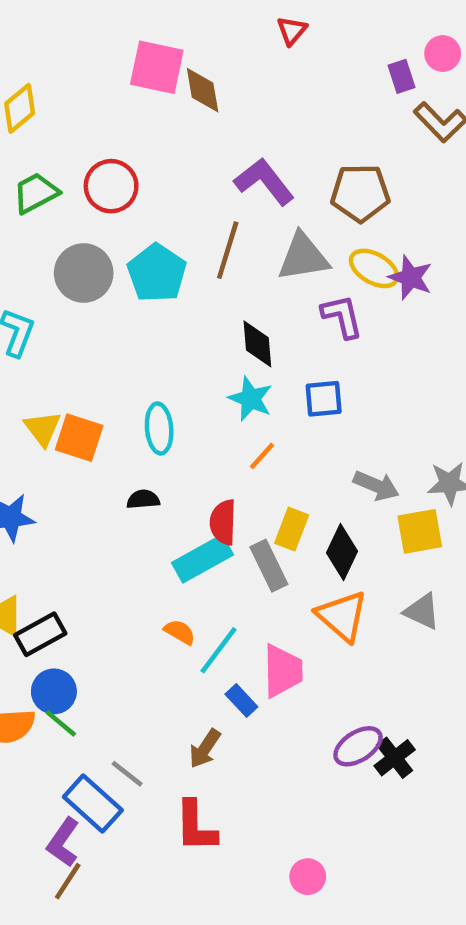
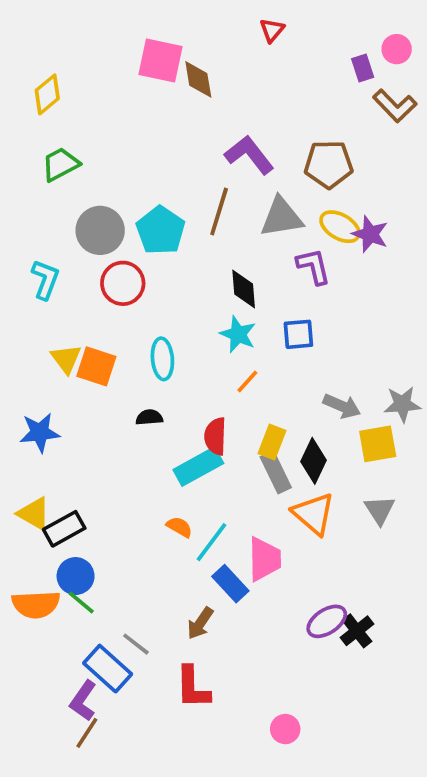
red circle: (111, 186) -> (123, 283), moved
gray rectangle: (269, 566) -> (276, 472), moved
gray triangle: (422, 611) -> (380, 510), turned 32
blue rectangle: (241, 701) -> (230, 584), size x1.4

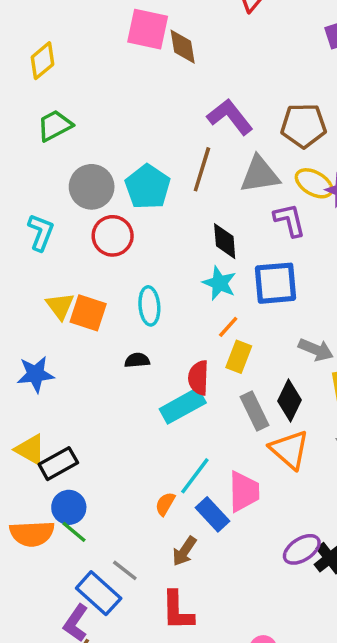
blue square: (298, 334) -> (275, 283), size x1.5
yellow rectangle: (272, 442) -> (239, 357), moved
orange semicircle: (179, 527) -> (165, 504), moved, turned -90

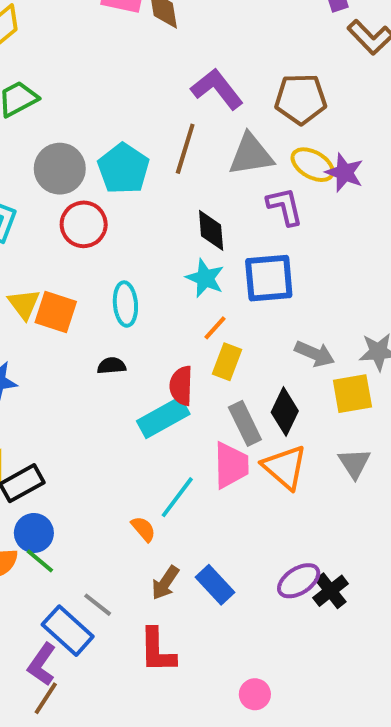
pink trapezoid: (244, 492) -> (231, 465), moved
orange semicircle: (165, 504) -> (143, 529), turned 110
blue rectangle: (212, 514) -> (215, 585), moved

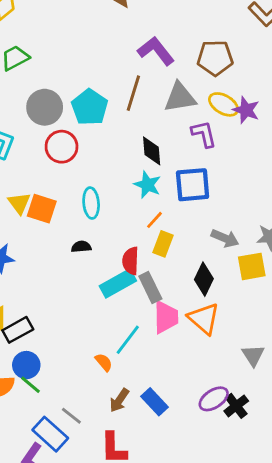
gray rectangle: (245, 423) -> (150, 288), moved
gray triangle: (354, 463) -> (253, 355), moved

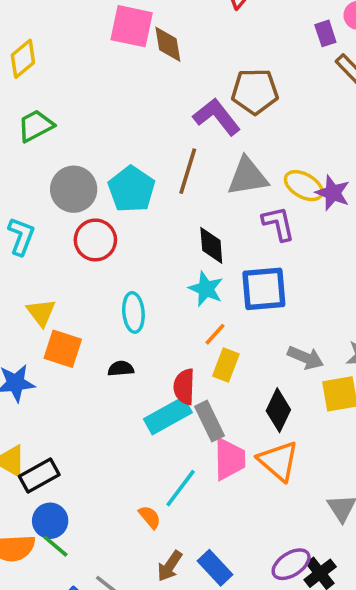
brown pentagon: (215, 58) -> (255, 91), moved
orange square: (42, 209) -> (63, 349), moved

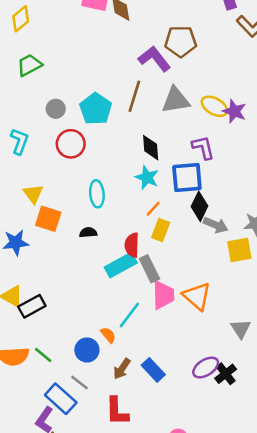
gray circle: (74, 189) -> (56, 109), size x0.6
purple L-shape: (278, 224) -> (203, 148), moved
black diamond: (278, 410) -> (199, 206), moved
blue circle: (50, 521) -> (87, 350), moved

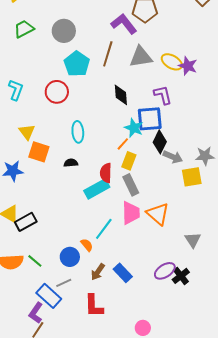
gray circle: (56, 109) -> (64, 31), moved, size x1.5
cyan star: (147, 178) -> (134, 128), moved
gray rectangle: (149, 269) -> (131, 185), moved
gray line: (79, 382) -> (64, 283), turned -63

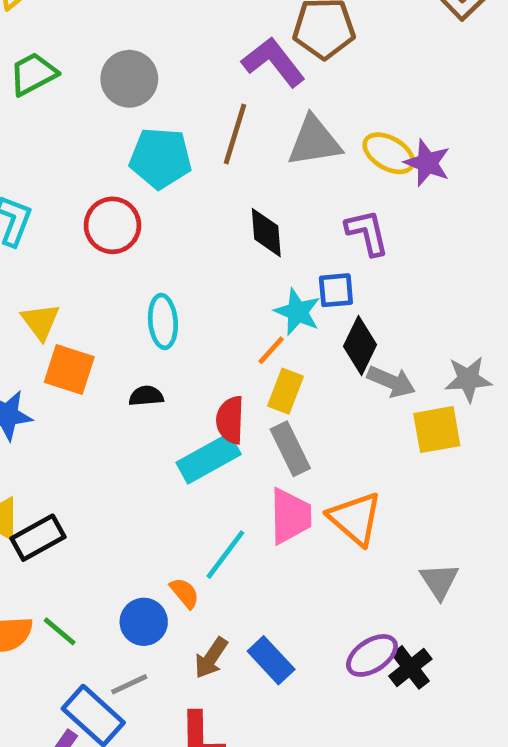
cyan pentagon: (77, 64) -> (161, 158), turned -30
blue square: (150, 119) -> (336, 290), size x0.6

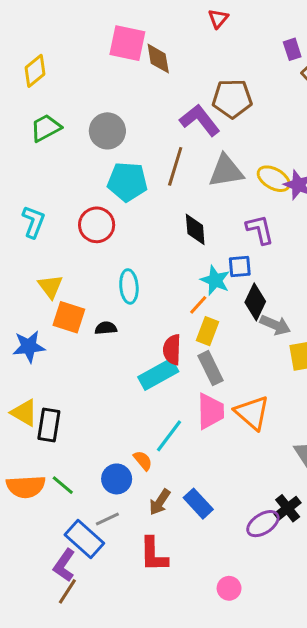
black semicircle: (146, 396) -> (106, 328), moved
black rectangle: (38, 538) -> (49, 425), turned -52
purple ellipse: (372, 655) -> (263, 524), moved

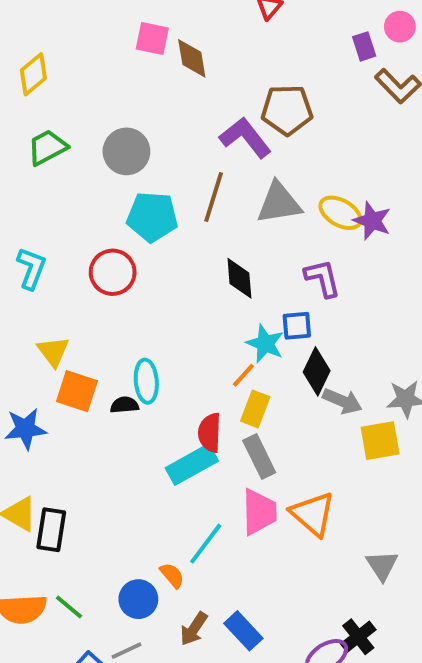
pink square: (127, 43) -> (152, 39), size x0.7
cyan ellipse: (129, 286) -> (146, 381), moved

